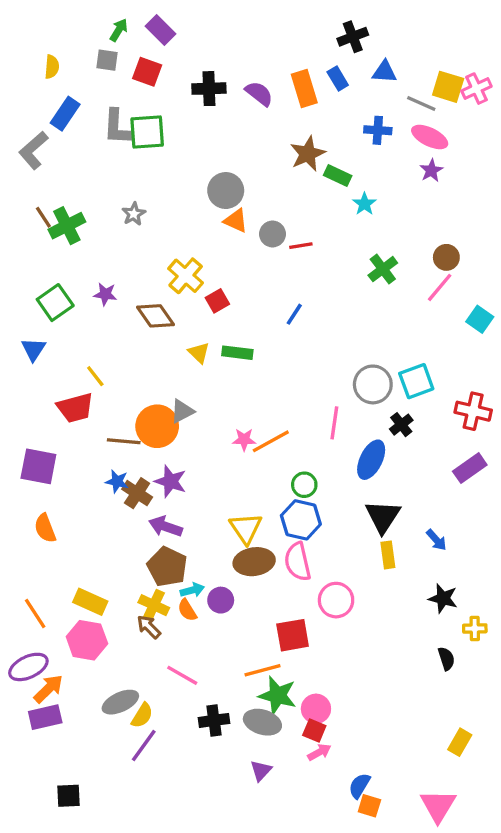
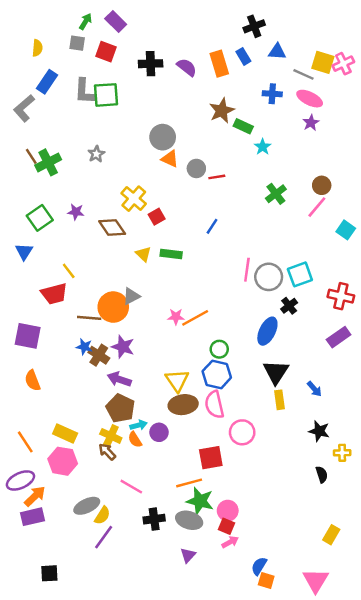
pink line: (334, 423) -> (247, 270), moved

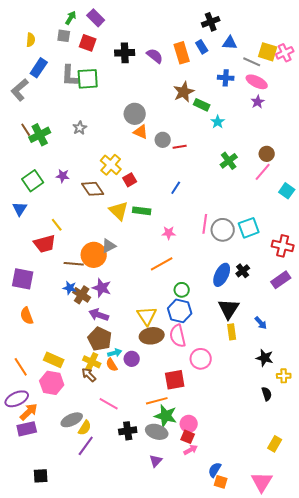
yellow triangle: (143, 254) -> (119, 211), size x1.5
black cross: (289, 306) -> (243, 271), moved
pink star: (176, 317) -> (169, 233), moved

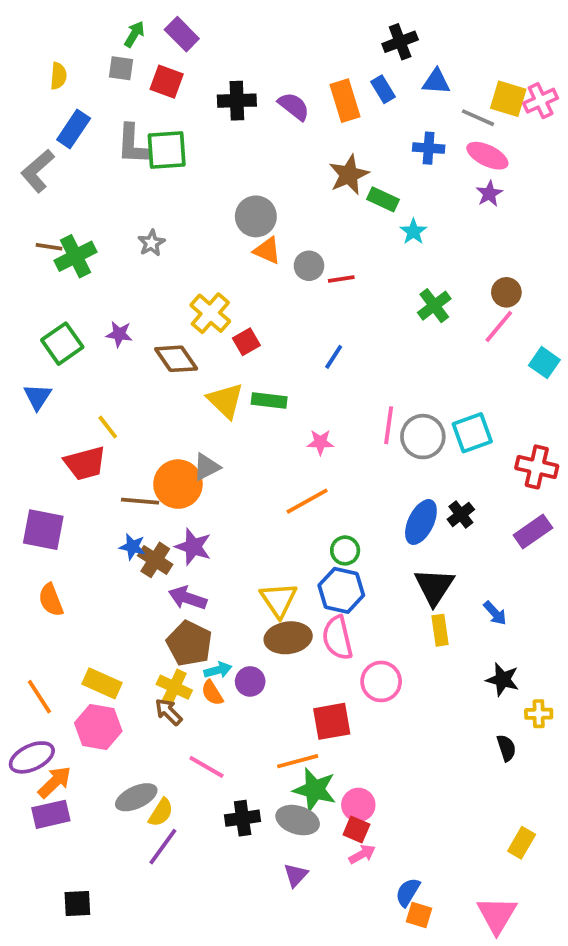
brown line: (26, 130) -> (49, 247), turned -48

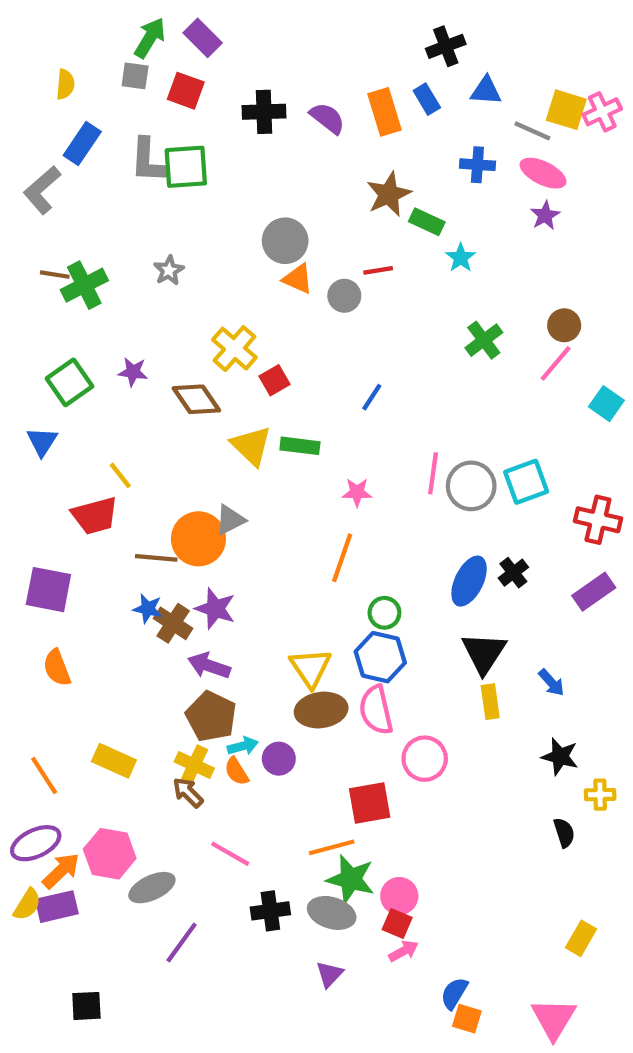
green arrow: (134, 34) -> (150, 38), size x1.4
red line: (341, 279) -> (378, 270), moved
orange line: (307, 501) -> (342, 558), turned -42
pink hexagon: (98, 727) -> (110, 854), moved
yellow semicircle: (161, 812) -> (27, 904), moved

